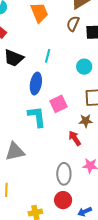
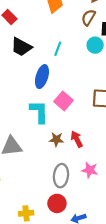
cyan circle: (84, 67) -> (95, 45), moved
pink square: (58, 104) -> (64, 101), turned -30
brown star: (86, 121) -> (56, 139), moved

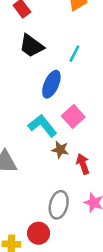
cyan L-shape: (39, 112) -> (43, 126), turned -45
brown star: (56, 139) -> (60, 150), moved
red circle: (57, 203) -> (39, 233), moved

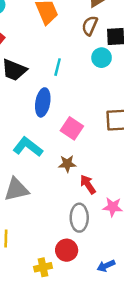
cyan L-shape: (43, 126) -> (28, 147), moved
red arrow: (83, 164) -> (88, 184), moved

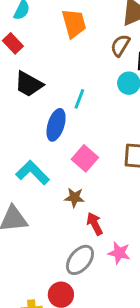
cyan line: (58, 67) -> (79, 99), moved
gray ellipse: (79, 218) -> (80, 260), turned 32

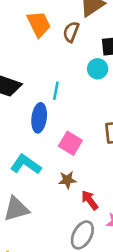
brown semicircle: (120, 45) -> (71, 32), moved

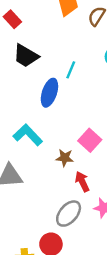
pink square: (70, 143) -> (90, 140), moved

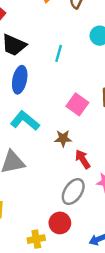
blue ellipse: (49, 93) -> (20, 80), moved
pink square: (90, 140) -> (77, 104), moved

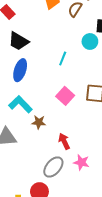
cyan line: (59, 53) -> (63, 59), moved
brown star: (63, 138) -> (39, 122), moved

